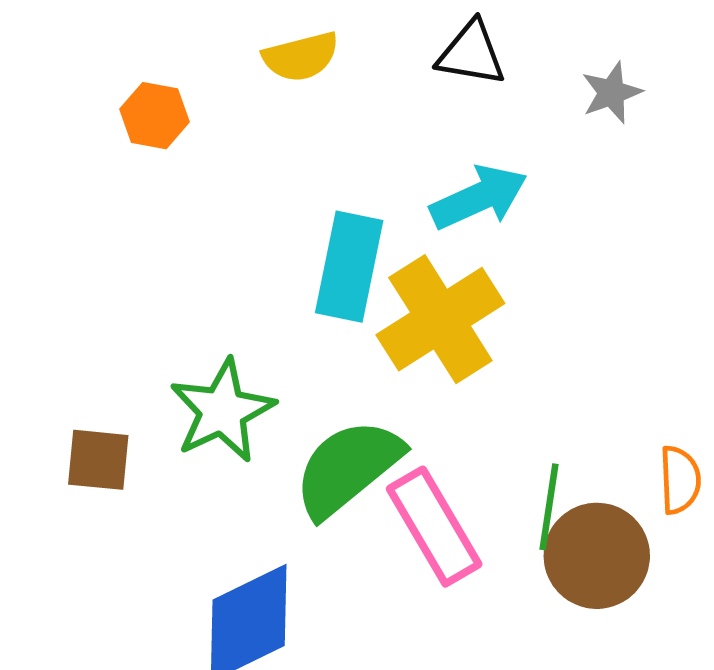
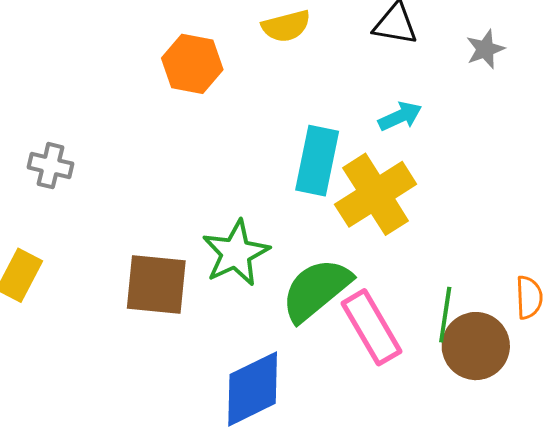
orange hexagon: (154, 116) -> (192, 64), size x1.4
cyan arrow: (479, 197) -> (400, 116), size x0.7
brown square: (98, 460) -> (156, 284), size x1.5

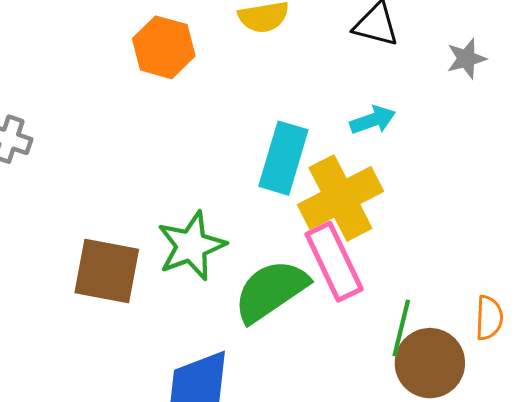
pink rectangle: (372, 327) -> (334, 262), moved

